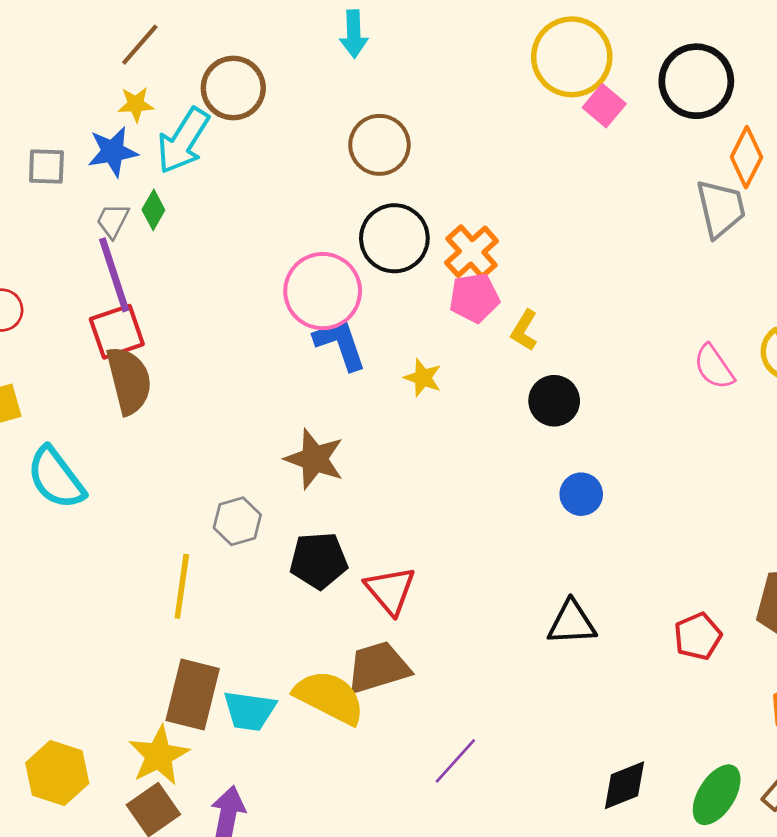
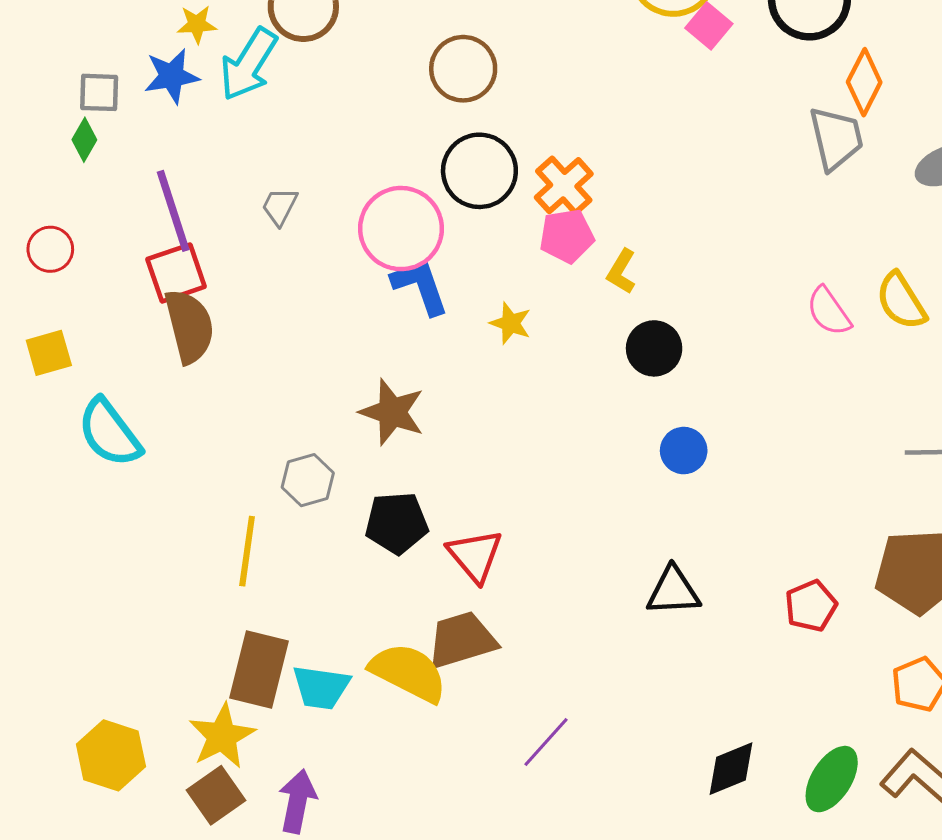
green diamond: (153, 210) -> (84, 140), moved
gray trapezoid: (113, 221) -> (280, 206), moved

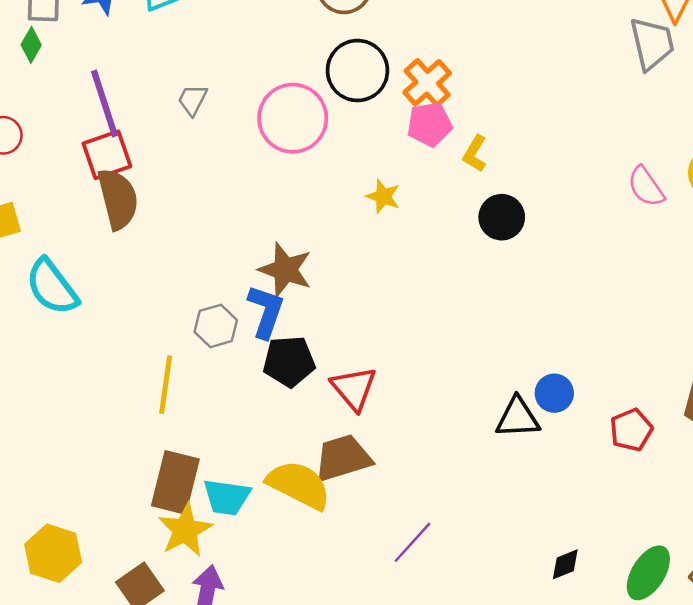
blue L-shape: (420, 286) -> (266, 311), moved, turned 38
blue circle: (684, 451) -> (554, 393), moved
yellow star: (222, 736) -> (185, 530), moved
black diamond: (731, 769) -> (565, 564), size x0.7

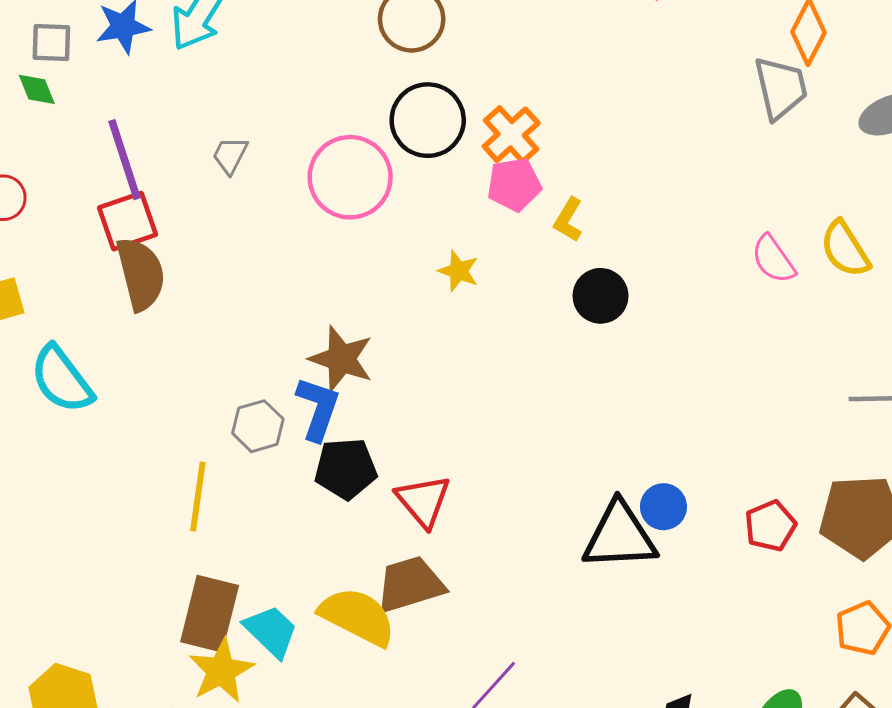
green diamond: (31, 45) -> (37, 89), turned -52
black triangle: (518, 418) -> (620, 536), size x1.4
red pentagon: (631, 430) -> (770, 526), moved
cyan trapezoid: (227, 497) -> (271, 631), turned -144

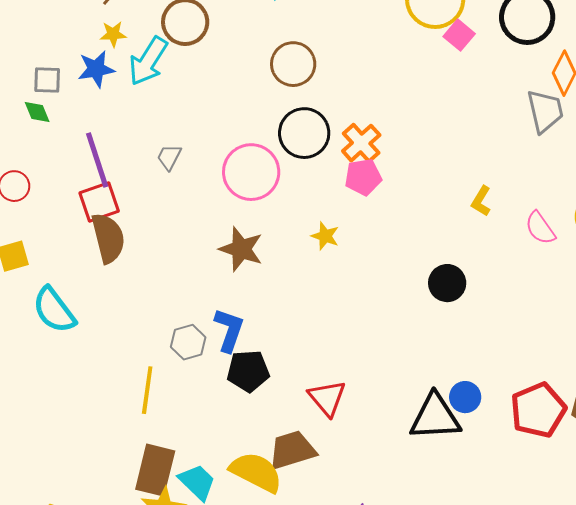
yellow L-shape: (568, 220) -> (481, 201), moved
black circle: (601, 296) -> (447, 283), moved
brown star: (341, 359) -> (241, 249), moved
red triangle: (423, 501) -> (327, 398), moved
red pentagon: (770, 526) -> (538, 410), size x1.6

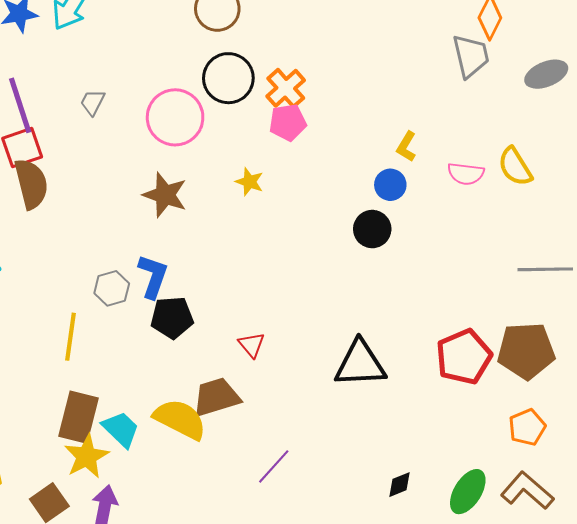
pink semicircle: (540, 228) -> (466, 174), turned -48
blue circle: (465, 397) -> (390, 185), moved
red triangle: (327, 398) -> (252, 345), size x0.7

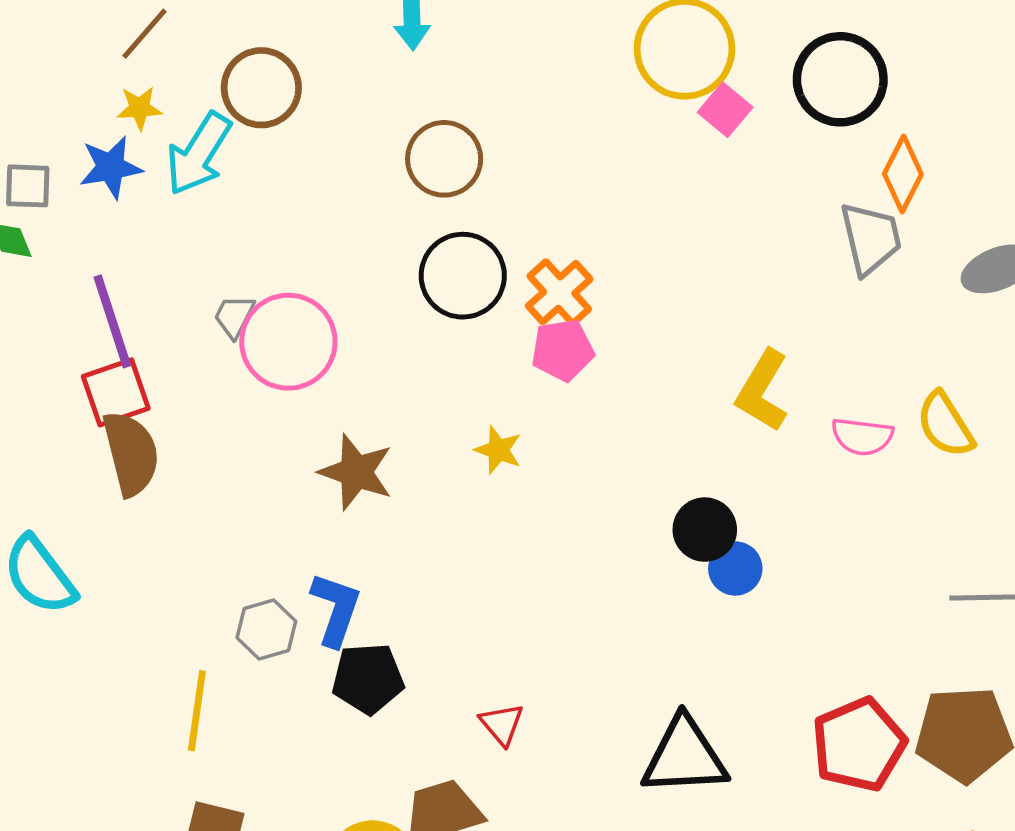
pink circle: (175, 117) -> (288, 342), moved
yellow L-shape: (406, 147) -> (762, 391), size x1.6
blue circle: (390, 185) -> (735, 568), moved

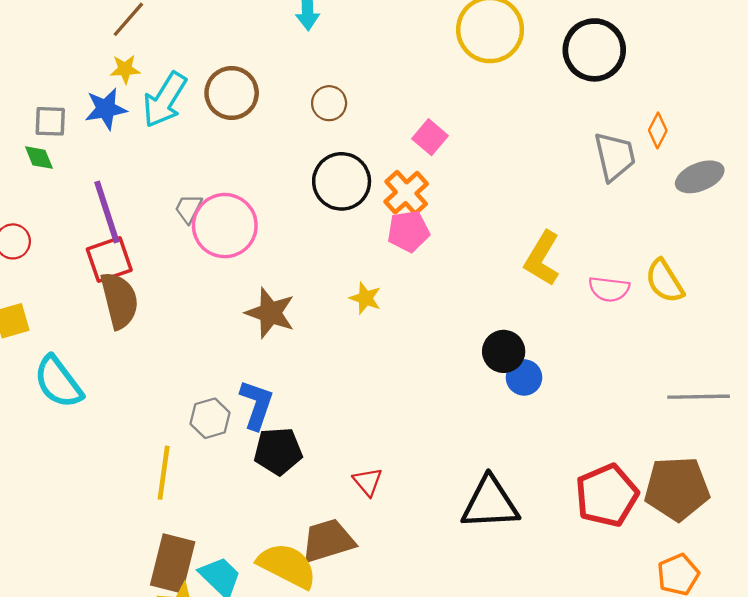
brown circle: (261, 88) -> (232, 93), moved
pink square: (725, 110) -> (430, 137), moved
brown circle: (444, 159) -> (329, 103), size x0.7
orange diamond: (903, 174) -> (658, 130), moved, size x0.7

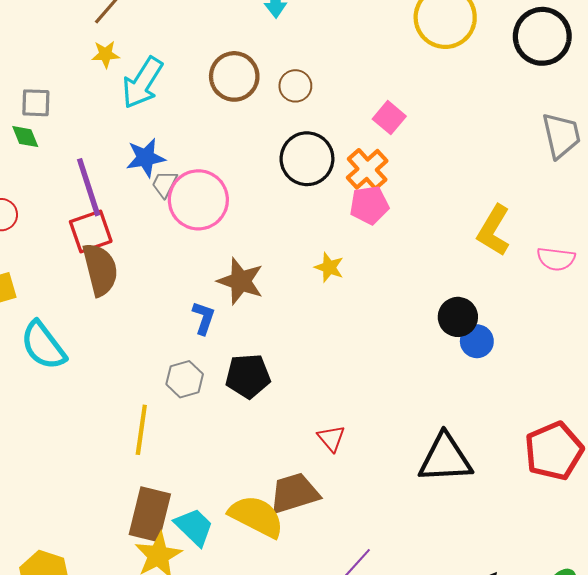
brown circle: (232, 93) -> (234, 76), moved
blue star: (106, 109) -> (146, 158), moved
blue L-shape: (257, 405) -> (204, 318), moved, size x0.7
black pentagon: (278, 451) -> (248, 376), moved

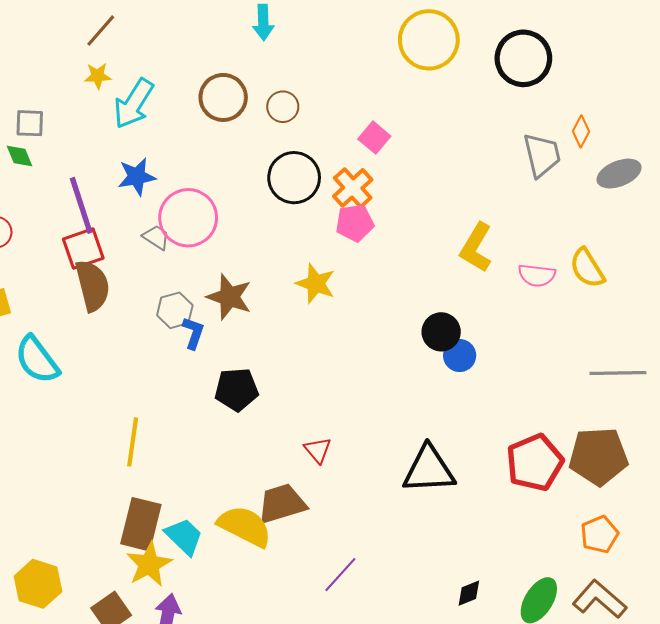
gray trapezoid: (165, 184) -> (156, 237), moved, turned 96
yellow star: (329, 267) -> (316, 284), size x1.4
gray hexagon: (185, 379) -> (175, 310), moved

